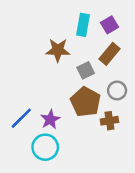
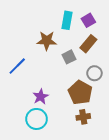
brown pentagon: (86, 102) -> (80, 93), moved
blue line: (21, 118) -> (17, 66), moved
brown cross: (109, 121) -> (83, 117), moved

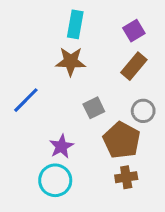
cyan rectangle: (67, 20) -> (75, 24), moved
gray square: (69, 57) -> (94, 108), moved

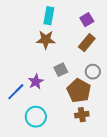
blue line: (26, 100) -> (16, 92), moved
purple star: (61, 146) -> (36, 82), moved

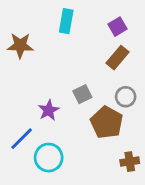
brown star: (46, 40) -> (20, 45), moved
blue line: (16, 92) -> (22, 139), moved
brown cross: (82, 115) -> (130, 162), moved

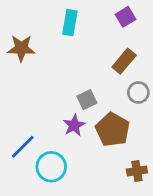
purple square: (117, 27) -> (125, 17), moved
gray circle: (126, 97) -> (138, 93), moved
purple star: (49, 110) -> (74, 125), moved

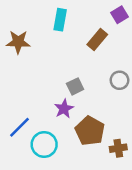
purple square: (125, 17) -> (120, 15), moved
brown rectangle: (124, 61) -> (97, 39), moved
brown pentagon: (113, 130) -> (90, 131), moved

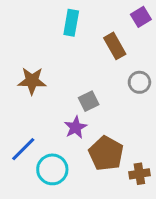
brown rectangle: (97, 39) -> (115, 46), turned -70
brown star: (18, 42) -> (32, 81), moved
gray circle: (120, 80) -> (139, 82), moved

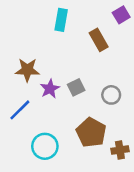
gray circle: (139, 82) -> (111, 95), moved
purple star: (76, 127) -> (50, 89), moved
blue line: (23, 149) -> (20, 110), moved

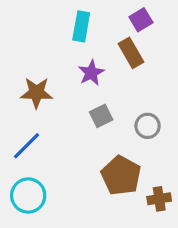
purple square: (121, 15) -> (141, 20), moved
purple star: (50, 89) -> (91, 73), moved
cyan circle: (45, 146) -> (28, 195), moved

